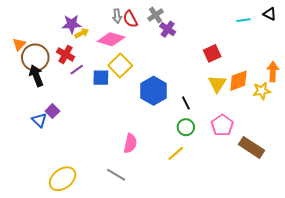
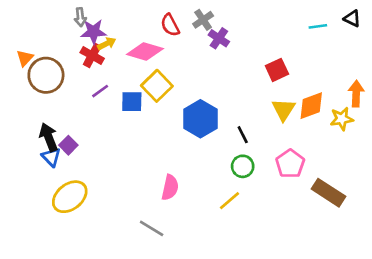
gray arrow: (117, 16) -> (80, 17), moved
red cross: (66, 54) -> (92, 55), moved
black arrow: (36, 76) -> (49, 137), moved
yellow ellipse: (63, 179) -> (70, 197), moved

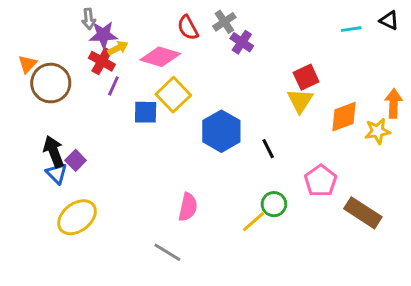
purple line: (100, 91) -> (113, 86), moved, turned -30
yellow triangle: (284, 110) -> (300, 101), moved
green circle: (243, 166) -> (274, 204), moved

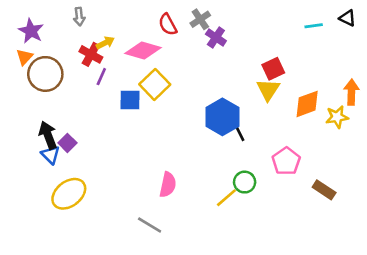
purple star: (103, 35) -> (31, 31), moved, turned 30
blue hexagon: (221, 131) -> (222, 117), moved
brown rectangle: (363, 213) -> (324, 190), size x0.7

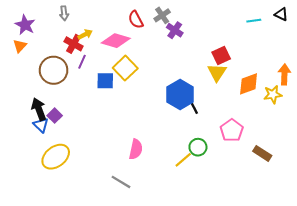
brown circle: (45, 74) -> (54, 70), moved

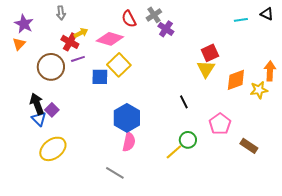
purple line: (82, 62) -> (78, 59), turned 48
blue hexagon: (180, 94) -> (127, 118), moved

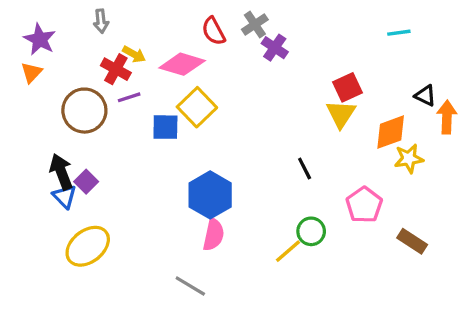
black triangle: (267, 14) -> (425, 96), moved
yellow arrow: (81, 33) -> (134, 54), turned 56
yellow star: (259, 90) -> (409, 159), moved

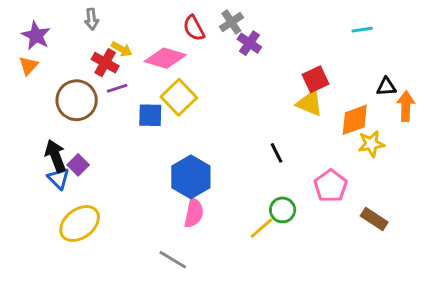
black triangle: (425, 96) -> (386, 87), turned -30
yellow triangle: (341, 114) -> (310, 103), turned -40

